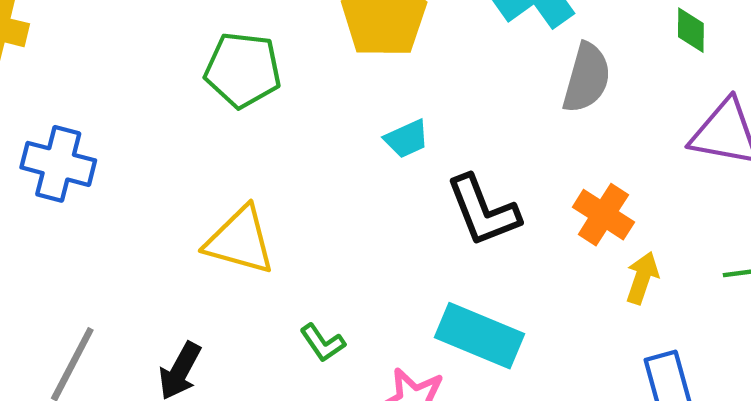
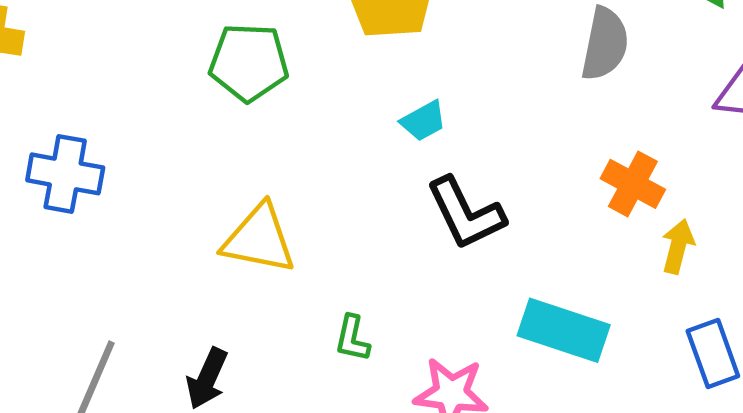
black L-shape: (483, 211) -> (466, 213), moved
cyan rectangle: (479, 336) -> (564, 330), moved
green L-shape: (322, 343) -> (352, 338), turned 51

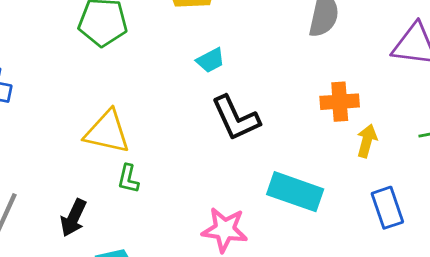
orange cross: (633, 184) -> (340, 102), turned -33
green L-shape: (352, 338) -> (128, 179), moved

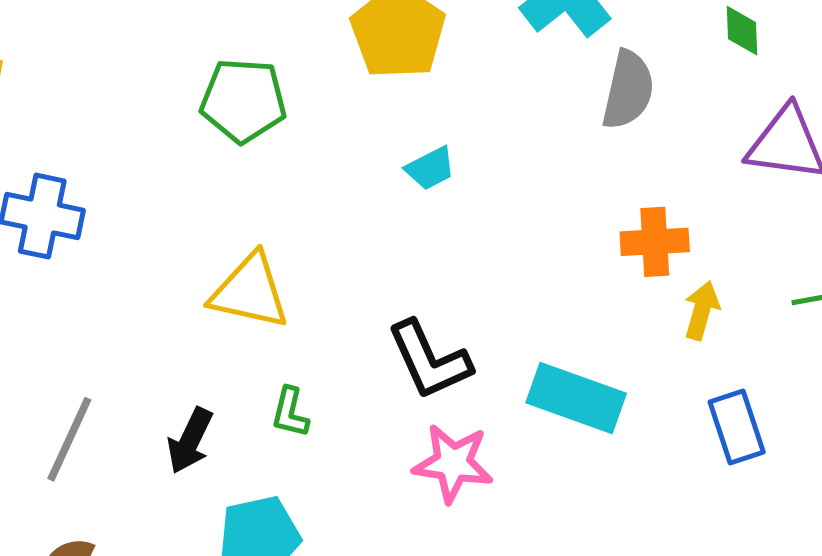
black L-shape: (236, 118) -> (429, 360), moved
green L-shape: (128, 179) -> (290, 412), moved

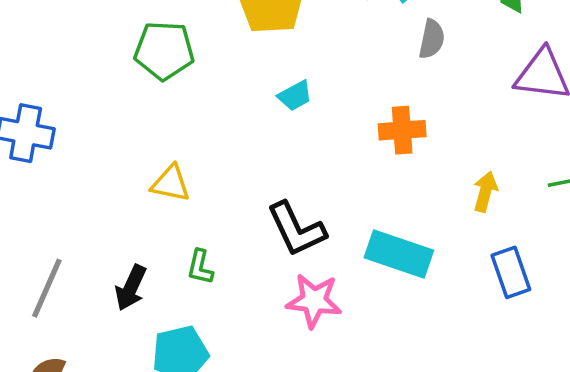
gray semicircle: (628, 90) -> (432, 39), size x0.7
orange cross: (655, 242) -> (402, 130), moved
yellow triangle: (250, 291) -> (171, 183), size x0.7

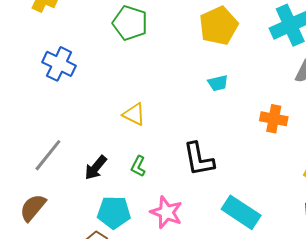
green pentagon: (164, 51) -> (130, 23), moved
cyan rectangle: (399, 254) -> (241, 212), moved
pink star: (314, 301) -> (166, 212), moved

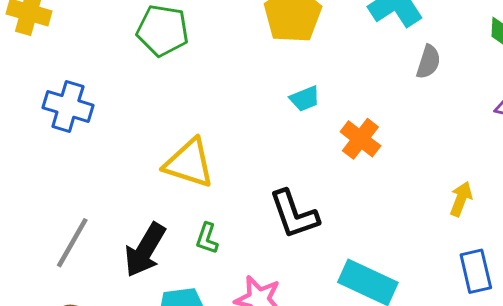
yellow triangle: (134, 114) -> (189, 163), size x1.5
orange cross: (274, 119) -> (360, 139), moved, turned 36
black arrow: (96, 168) -> (145, 250), size x1.4

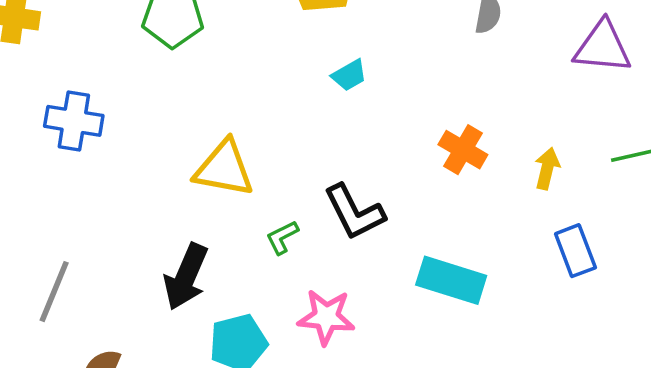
orange cross: (360, 139) -> (463, 150), moved
green L-shape: (207, 238) -> (282, 237), moved, turned 52
gray line: (72, 243) -> (54, 292), moved

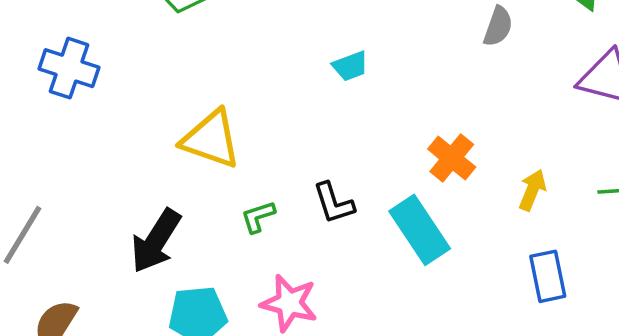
black L-shape: (354, 212) -> (334, 203), size x0.7
cyan rectangle: (451, 280) -> (420, 230), moved, turned 30

